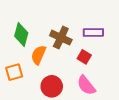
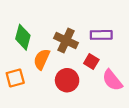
pink semicircle: (86, 85) -> (112, 80), moved
red circle: (52, 86) -> (67, 80), moved

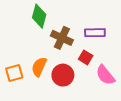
green diamond: (23, 37) -> (39, 16), moved
orange semicircle: (42, 59) -> (39, 67), moved

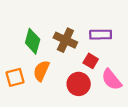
green diamond: (39, 16) -> (33, 41), moved
red circle: (63, 75) -> (79, 84), moved

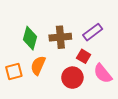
purple rectangle: (101, 35) -> (93, 32), turned -36
brown cross: (65, 40) -> (60, 37), turned -30

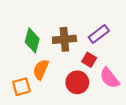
orange square: (14, 71) -> (21, 87), moved

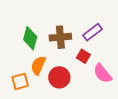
red circle: (77, 82) -> (59, 77), moved

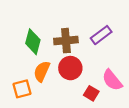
red square: (83, 56) -> (91, 93), moved
red circle: (59, 77) -> (70, 68), moved

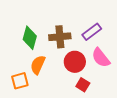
red circle: (70, 68) -> (75, 62), moved
pink semicircle: (112, 80) -> (101, 58), moved

